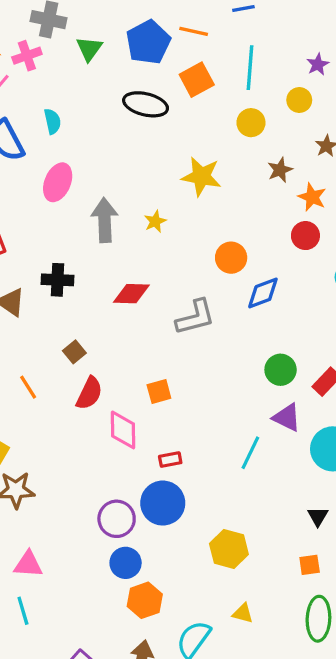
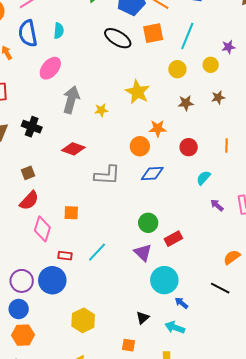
orange star: (312, 197) -> (158, 128), moved, turned 30
cyan line: (250, 453) -> (97, 252), moved

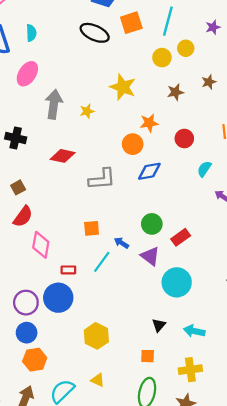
yellow circle: (211, 65) -> (186, 48), moved
orange square: (71, 213) -> (92, 228), moved
blue arrow: (181, 303) -> (121, 243), moved

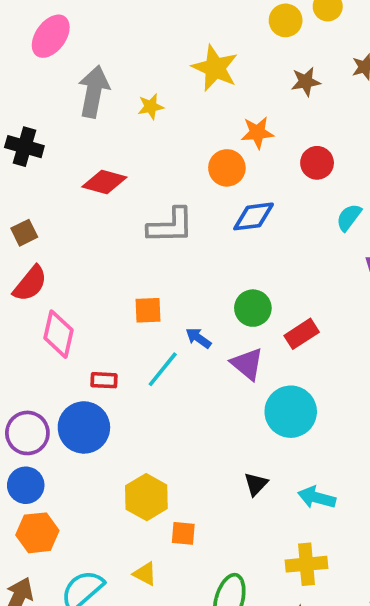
orange square: (148, 356) -> (183, 533), moved

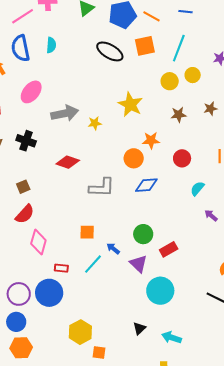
pink ellipse: (51, 36) -> (31, 92), moved
gray arrow: (94, 91) -> (65, 113), turned 64

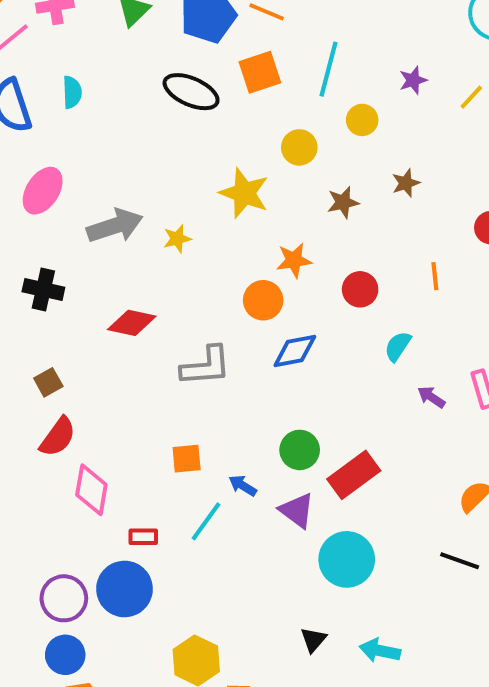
yellow circle: (170, 81) -> (299, 147), moved
red rectangle: (169, 249) -> (354, 475), size x1.4

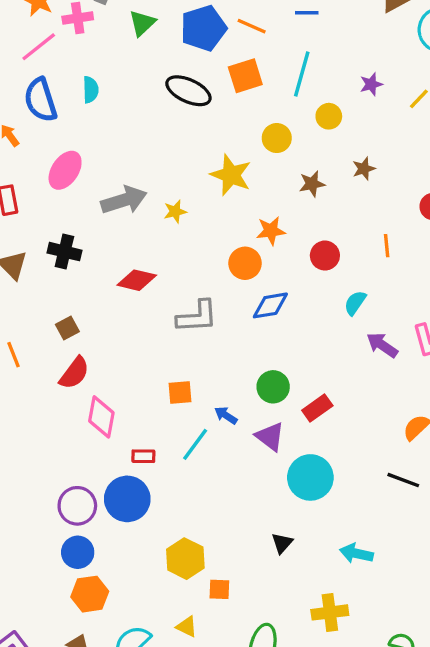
purple arrow: (431, 397) -> (382, 345), size x1.4
red rectangle: (354, 475) -> (317, 408), size x0.7
cyan arrow: (380, 651) -> (356, 553), moved

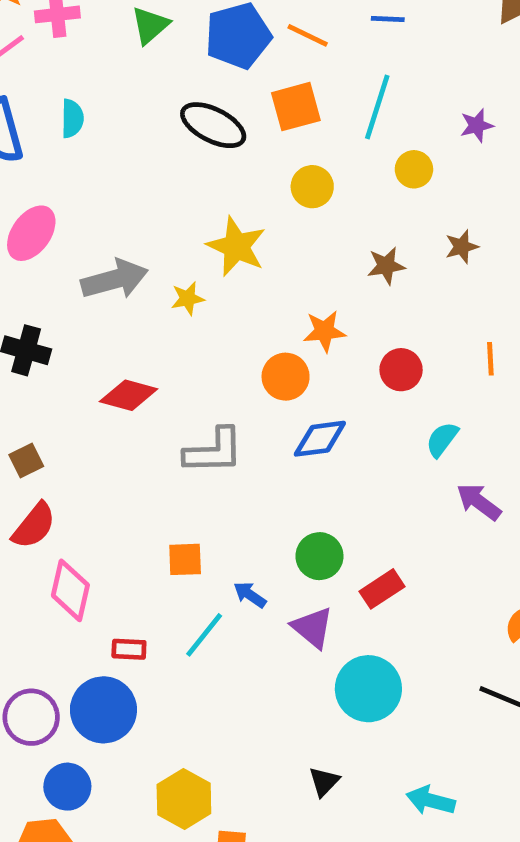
yellow circle: (277, 138) -> (312, 187), moved
yellow star: (231, 175) -> (236, 246), moved
blue circle: (78, 552) -> (67, 787), moved

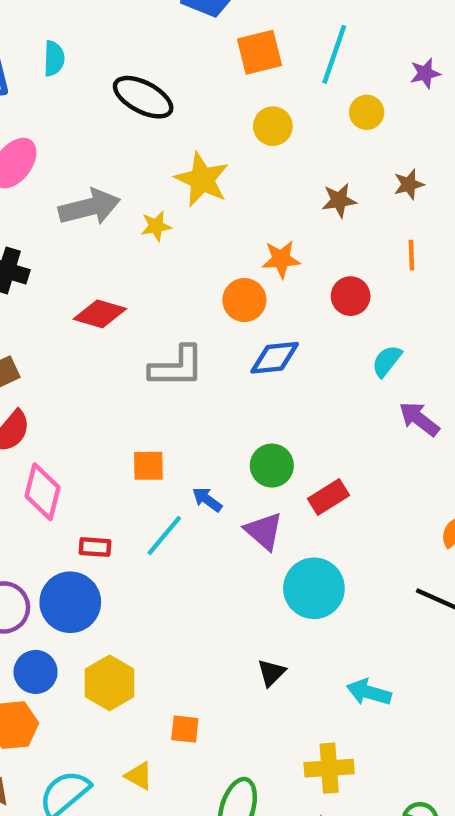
black ellipse: (213, 125) -> (143, 97), moved
orange line: (490, 359) -> (411, 255), moved
yellow hexagon: (184, 799) -> (110, 683), moved

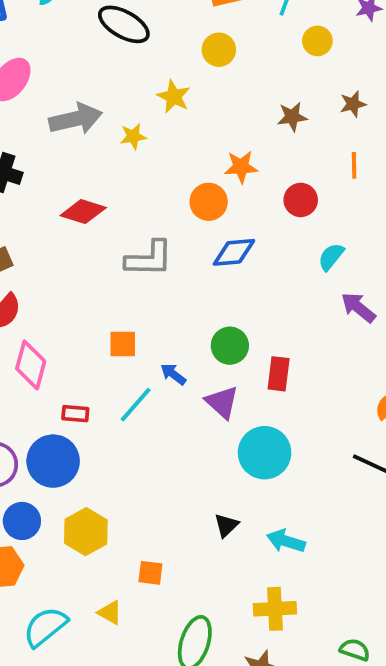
yellow circle: (273, 126) -> (219, 50), moved
yellow star: (202, 179) -> (174, 97), size x0.7
red rectangle: (329, 497) -> (279, 374), turned -52
cyan arrow: (369, 692) -> (286, 541), moved

